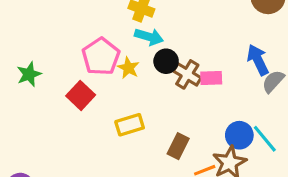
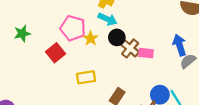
pink pentagon: (101, 56) -> (73, 28), turned -30

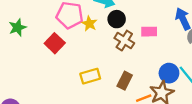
brown cross: (130, 48) -> (124, 41), moved
yellow rectangle: (86, 77) -> (90, 76), moved

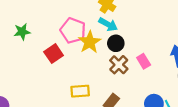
yellow star: (89, 24) -> (90, 42), size x1.5
pink rectangle: (149, 32) -> (144, 61), turned 48

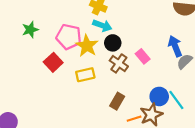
green star: (22, 32) -> (30, 30), moved
yellow rectangle: (80, 91) -> (85, 75), moved

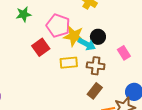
cyan arrow: (102, 26) -> (87, 44), moved
yellow star: (87, 46) -> (74, 36), turned -30
brown cross: (119, 63) -> (96, 66), moved, turned -36

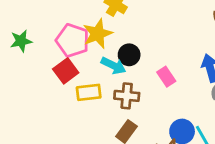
green star: (24, 14) -> (21, 41), moved
yellow star: (74, 36) -> (98, 34), moved, turned -30
red square: (41, 47) -> (66, 71), moved

